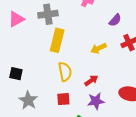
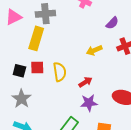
yellow rectangle: (57, 40) -> (36, 38), moved
black square: (16, 74) -> (19, 71), moved
red square: (63, 99) -> (37, 67), moved

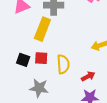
gray star: (21, 99) -> (39, 88), moved, turned -30

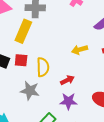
gray star: (39, 88) -> (30, 91), moved

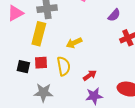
yellow arrow: (80, 50) -> (74, 43), moved
gray star: (30, 91) -> (43, 93), moved

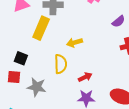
red square: (41, 63) -> (14, 77), moved

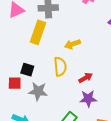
black square: (21, 58) -> (27, 70), moved

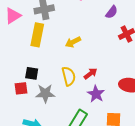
yellow semicircle: (60, 67) -> (69, 76), moved
purple star: (88, 99) -> (96, 94), turned -30

